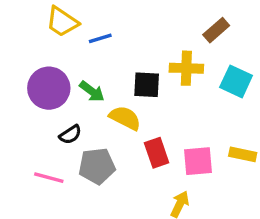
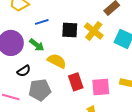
blue line: (100, 38) -> (42, 22), moved
yellow cross: (186, 68) -> (94, 31), turned 36
black square: (147, 85) -> (70, 30), moved

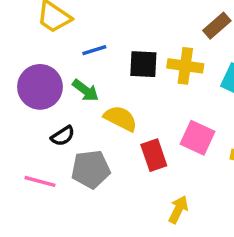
yellow cross: (94, 31) -> (185, 66), turned -30
pink square: (101, 87) -> (198, 138), moved, turned 30

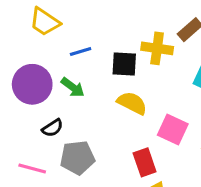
yellow cross: (185, 66) -> (157, 48), moved
yellow semicircle: (121, 118) -> (132, 103), moved
red rectangle: (154, 155) -> (145, 162), moved

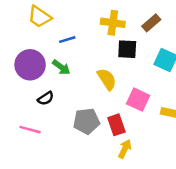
yellow cross: (157, 48) -> (113, 23), moved
black square: (124, 64) -> (127, 49), moved
yellow semicircle: (132, 103) -> (107, 79), turned 30
gray pentagon: (77, 158) -> (86, 121), moved

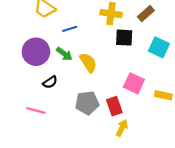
yellow semicircle: (107, 79) -> (88, 63), moved

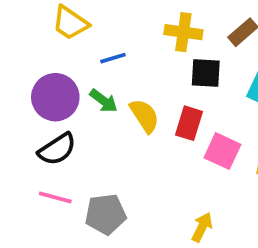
black semicircle: (50, 82) -> (57, 149), moved, size x1.5
gray pentagon: (87, 103) -> (105, 214), moved
red rectangle: (114, 106) -> (189, 123), moved, turned 36

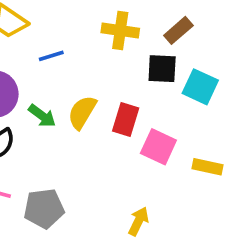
black square: (206, 73) -> (162, 69), moved
green arrow: (104, 101) -> (42, 116), moved
yellow semicircle: (144, 116) -> (82, 112), turned -116

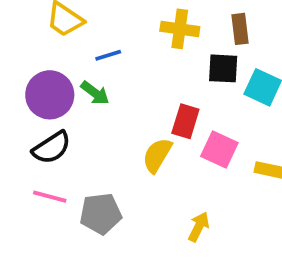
brown rectangle: (178, 30) -> (240, 29), turned -56
yellow semicircle: (82, 112) -> (157, 155), moved
green arrow: (42, 116) -> (95, 93), moved

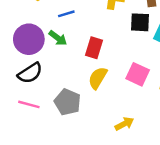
red rectangle: (185, 121) -> (94, 48), moved
gray pentagon: (101, 214) -> (67, 102), moved, turned 30
yellow arrow: (199, 227) -> (124, 124), turned 36

